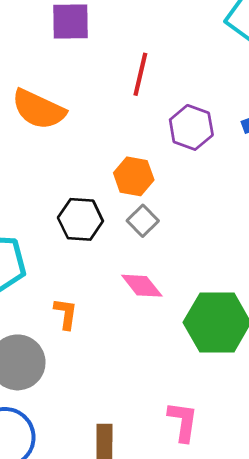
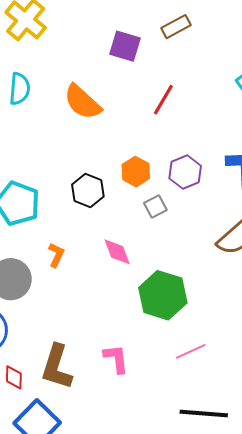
purple hexagon: (191, 127) -> (185, 172), moved
gray square: (143, 221) -> (155, 206), moved
pink L-shape: (183, 422) -> (116, 359), turned -32

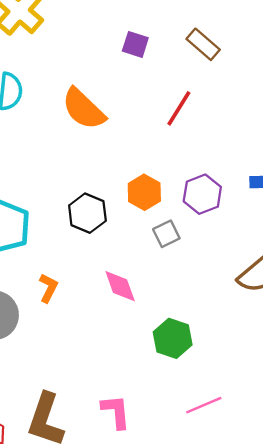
brown rectangle: (176, 27) -> (203, 44), moved, turned 68
purple square: (125, 46) -> (135, 44), size x0.7
green hexagon: (163, 295) -> (173, 338), size x0.7

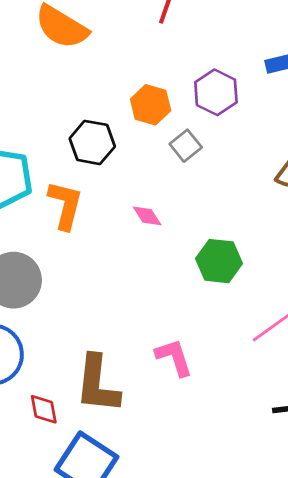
pink diamond: (120, 286) -> (147, 216), size x0.7
orange L-shape: (48, 288) -> (65, 205), moved, size x1.5

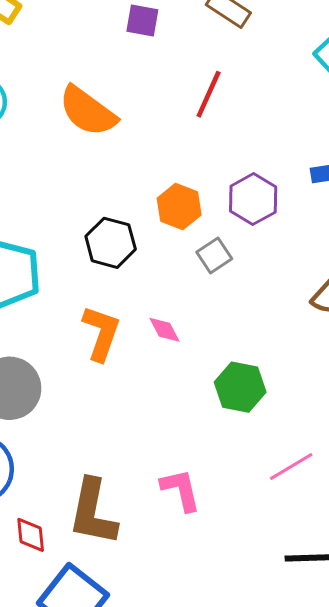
orange L-shape: (65, 205) -> (101, 333), moved

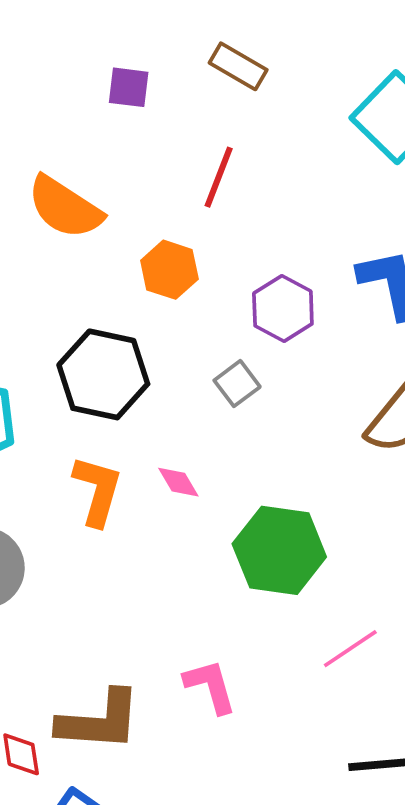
orange hexagon: (179, 207) -> (169, 270), moved
black hexagon: (111, 243) -> (103, 374), size x1.4
green hexagon: (240, 387) -> (279, 550), size x1.4
brown L-shape: (93, 512) -> (99, 721), turned -94

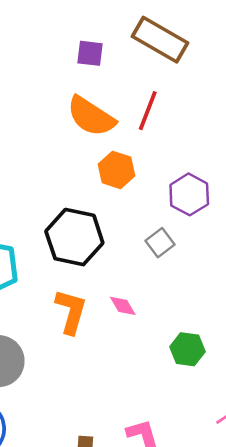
brown rectangle: (238, 66) -> (160, 40), size x1.5
orange semicircle: (65, 207) -> (91, 116), moved
green hexagon: (279, 550) -> (187, 349), size x0.6

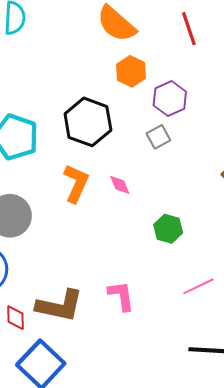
red line: (148, 111) -> (189, 29), moved, turned -48
purple hexagon: (189, 194) -> (170, 98), moved

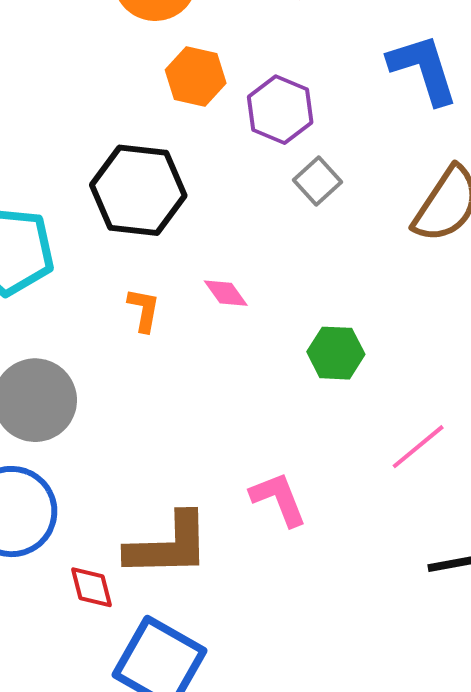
gray square: (158, 137) -> (317, 181), moved
orange L-shape: (76, 183) -> (144, 310), size x0.6

